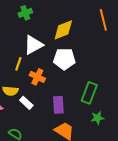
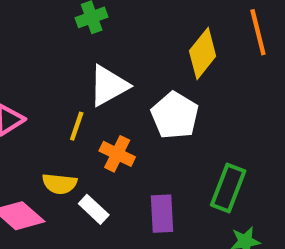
yellow diamond: (63, 30) -> (203, 54), moved, turned -30
white pentagon: (64, 59) -> (175, 115), turned 30

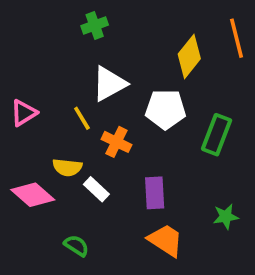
white pentagon: (175, 115) -> (166, 109), turned -30
yellow line: (77, 126) -> (82, 118), turned -50
green rectangle: (228, 188) -> (217, 135), moved

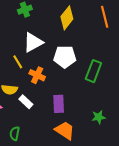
yellow diamond: (189, 56) -> (67, 18), moved
green semicircle: (76, 246) -> (15, 133), turned -112

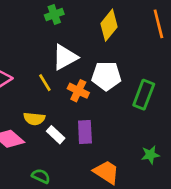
orange cross: (37, 75) -> (78, 91), moved
purple rectangle: (59, 104) -> (85, 132), moved
green semicircle: (15, 133) -> (41, 176), turned 104

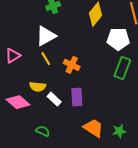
white triangle: (65, 57) -> (46, 36), moved
white pentagon: (106, 76) -> (118, 39), moved
green star: (150, 155) -> (119, 131), moved

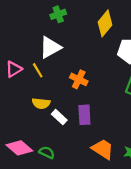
yellow line: (46, 59) -> (38, 70), moved
pink diamond: (18, 102) -> (19, 148), moved

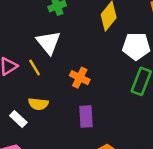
white triangle: (50, 47) -> (48, 42), turned -40
white rectangle: (59, 117) -> (18, 119), moved

